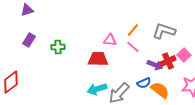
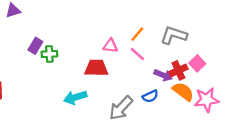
purple rectangle: (29, 40) -> (35, 46), moved
cyan arrow: (97, 89) -> (75, 97), moved
orange semicircle: (160, 90) -> (183, 92), moved

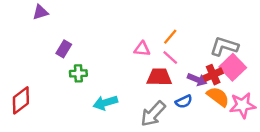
gray L-shape: (174, 35) -> (224, 46), moved
green cross: (49, 54) -> (78, 73), moved
pink square: (197, 63) -> (233, 67), size x1.5
red trapezoid: (96, 68) -> (159, 77), moved

